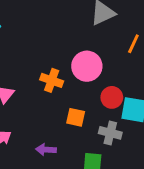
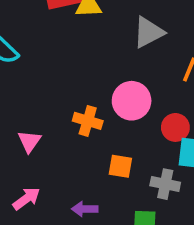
red circle: (112, 97) -> (175, 127), moved

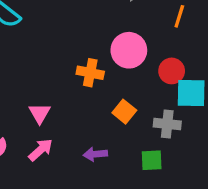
pink triangle: (29, 141) -> (40, 113), moved
orange square: (120, 166) -> (124, 112), turned 35

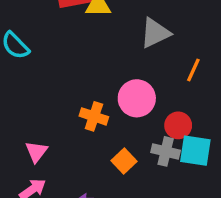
gray cross: (167, 124) -> (166, 151), moved

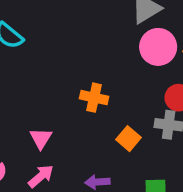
pink circle: (137, 98) -> (158, 47), moved

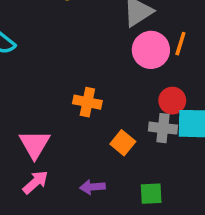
pink triangle: (41, 138) -> (35, 144), size x1.4

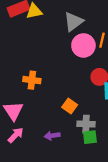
orange cross: (87, 102) -> (32, 80), moved
gray cross: (163, 128) -> (86, 124), moved

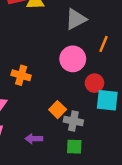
pink circle: (83, 45) -> (73, 59), moved
gray cross: (86, 124) -> (73, 121), moved

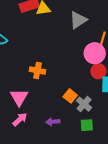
pink circle: (73, 59) -> (95, 53), moved
gray cross: (73, 121) -> (84, 104), turned 35

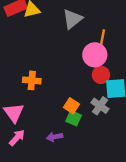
gray cross: (84, 104) -> (100, 106), moved
green square: (87, 125) -> (74, 118), moved, turned 32

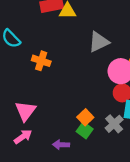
gray triangle: (72, 19) -> (99, 42), moved
orange cross: (32, 80) -> (41, 61), moved

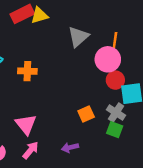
orange square: (85, 117) -> (86, 114), turned 35
green square: (85, 130) -> (115, 130), moved

